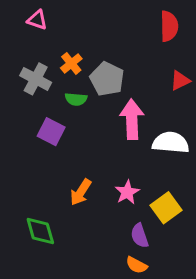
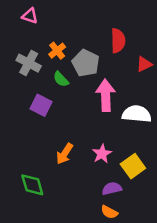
red semicircle: (169, 26) -> (118, 41), moved
green semicircle: (76, 99) -> (61, 79), turned 42
purple semicircle: (140, 236) -> (112, 188), turned 96

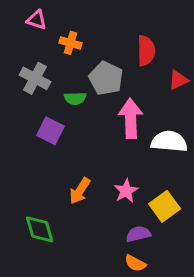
orange cross: (57, 51) -> (71, 43), moved, turned -35
green semicircle: (61, 79) -> (75, 98), turned -49

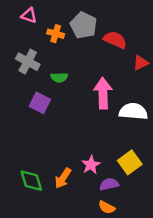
red semicircle: (146, 51) -> (115, 40), turned -65
gray pentagon: (106, 78) -> (84, 25), moved
orange arrow: (80, 191) -> (63, 178), moved
pink star: (126, 191) -> (91, 165), moved

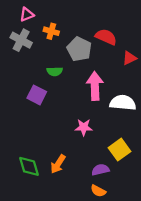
pink triangle: (29, 15) -> (27, 14), turned -40
gray pentagon: (84, 25) -> (79, 49), moved
gray cross: (28, 62) -> (21, 40), moved
pink star: (91, 165) -> (84, 127), moved, turned 30

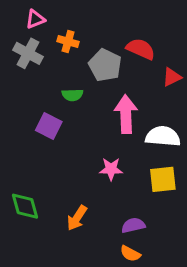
yellow square: (119, 150) -> (163, 179), moved, turned 30
green diamond: (29, 166) -> (25, 206), moved

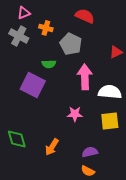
red semicircle: (141, 49) -> (85, 16), moved
purple square: (49, 126) -> (33, 85), size x1.4

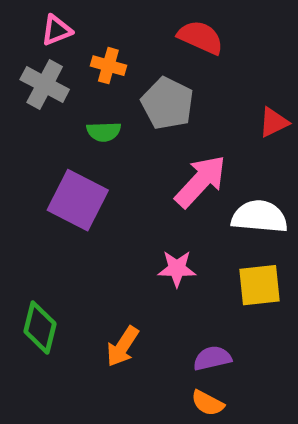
green semicircle: (49, 64) -> (104, 132), moved
pink arrow: (85, 77) -> (200, 181), turned 45
green diamond: (17, 139) -> (40, 328), turned 30

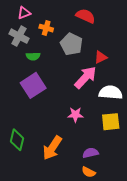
red triangle: (274, 122) -> (101, 57), moved
green semicircle: (104, 132) -> (33, 56), moved
purple square: (78, 200) -> (33, 85), turned 30
orange arrow: (123, 346) -> (52, 148), size x1.4

